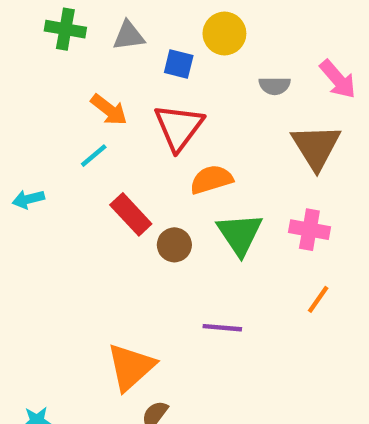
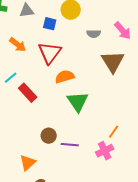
cyan line: (94, 156) -> (11, 78), moved
pink cross: (309, 230) -> (105, 151), moved, turned -36
brown circle: (174, 245) -> (49, 136), moved
orange triangle: (131, 367) -> (28, 163), size x0.7

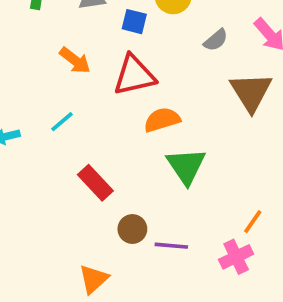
gray semicircle: (94, 34) -> (216, 40), turned -40
red triangle: (50, 53) -> (134, 75), turned 40
red rectangle: (28, 93) -> (95, 183), moved

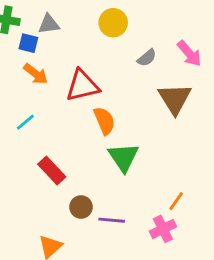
blue square: (134, 22) -> (28, 43), moved
orange semicircle: (162, 120) -> (104, 121), turned 84

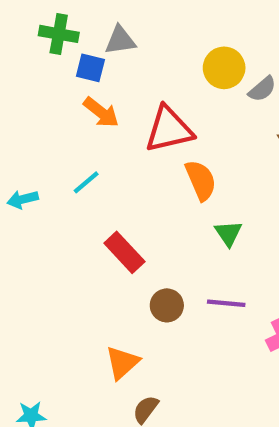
yellow circle: (113, 23) -> (224, 68), moved
green triangle: (123, 157) -> (228, 233), size x0.6
purple line: (112, 220) -> (226, 303), moved

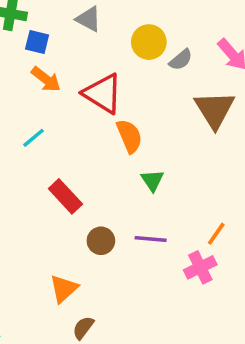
gray triangle: (120, 40) -> (89, 19), moved, turned 36
red triangle: (169, 129) -> (103, 93), turned 45

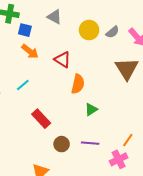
gray semicircle: (181, 60) -> (112, 32), moved
red triangle: (103, 93) -> (63, 60), size x0.7
orange semicircle: (129, 136) -> (78, 84), turned 36
green triangle: (152, 180) -> (91, 109), turned 32

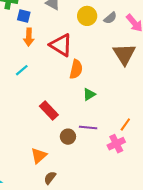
orange arrow: (30, 51) -> (29, 37), turned 54
red triangle: (63, 60) -> (61, 45), size x1.4
red rectangle: (41, 119) -> (49, 110), moved
brown circle: (62, 144) -> (68, 137), moved

